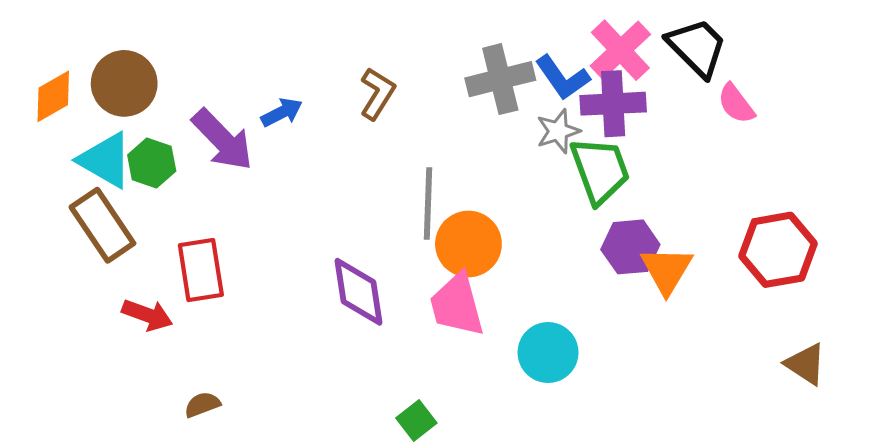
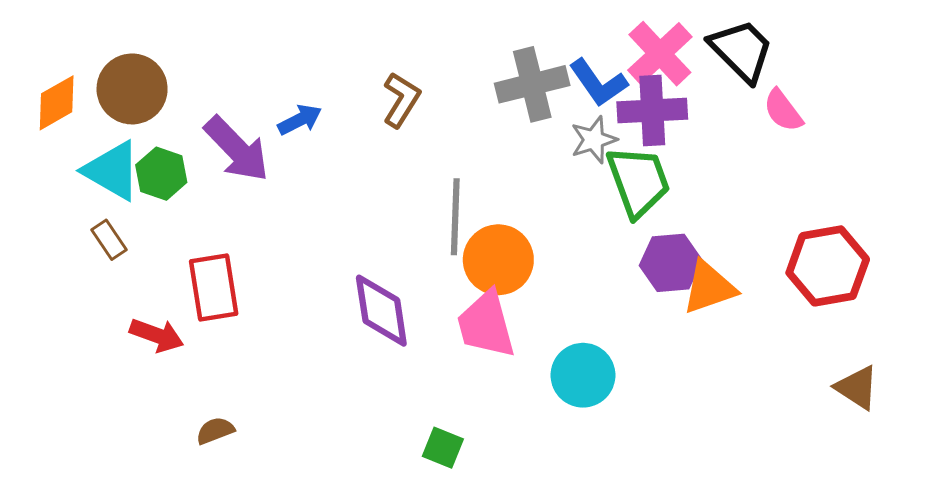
brown rectangle: (102, 225) -> (109, 240), size x0.5
orange triangle: (667, 270) -> (709, 287), turned 40
green square: (416, 420) -> (443, 448), turned -30

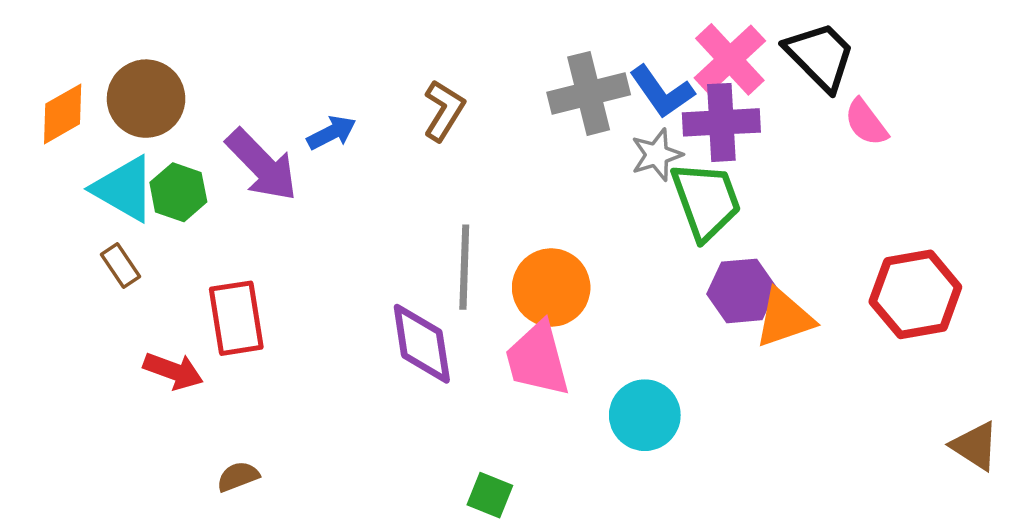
gray line: (455, 217) -> (464, 267), moved
brown triangle: (857, 388) -> (975, 446), moved

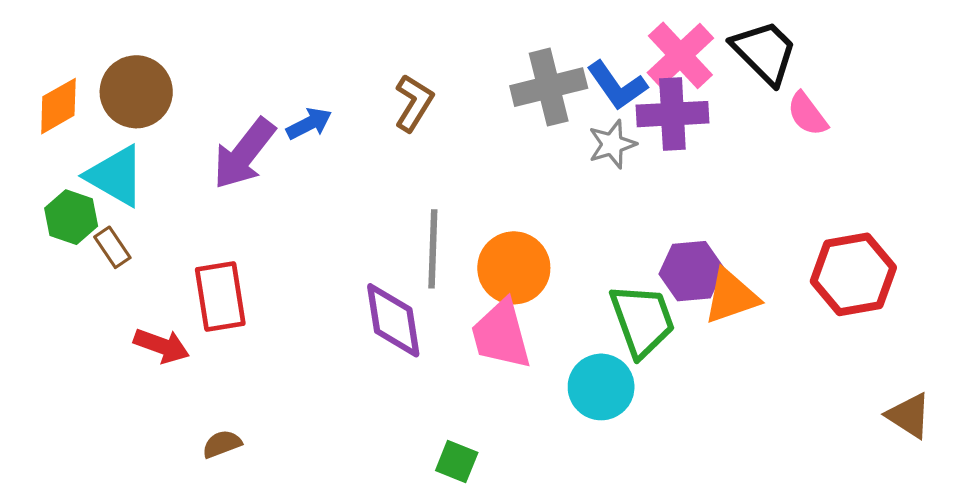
purple arrow: (262, 165) -> (244, 154), turned 82
green hexagon: (178, 192) -> (71, 217), moved
green trapezoid: (706, 201) -> (642, 320), moved

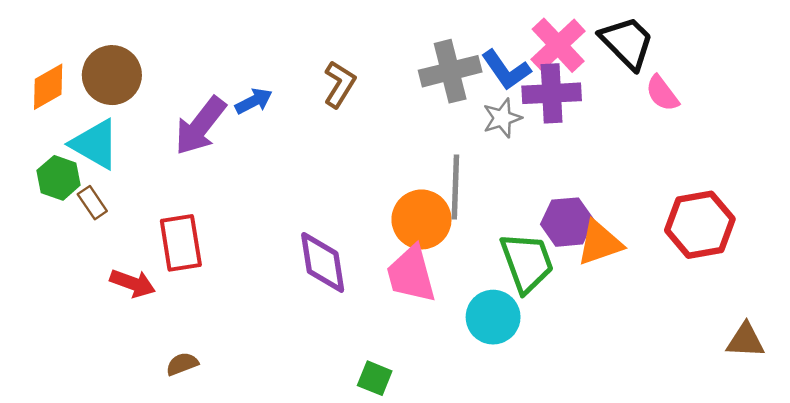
gray line: (433, 249) -> (455, 187), moved
brown triangle: (909, 416) -> (745, 340), turned -30

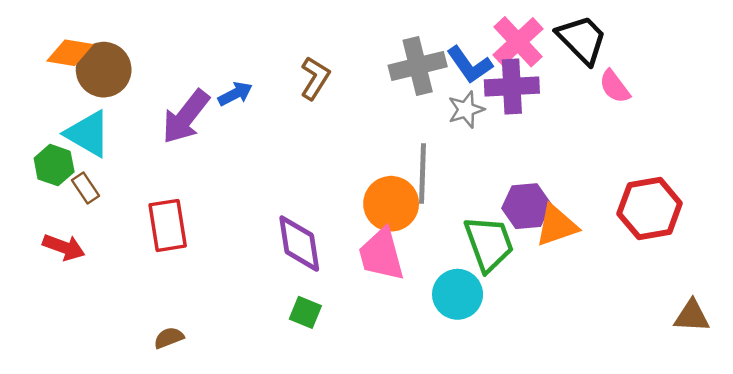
orange diamond: (48, 87) -> (70, 53), moved, turned 39
red arrow: (133, 283) -> (64, 247), moved
green square: (375, 378) -> (305, 312), moved

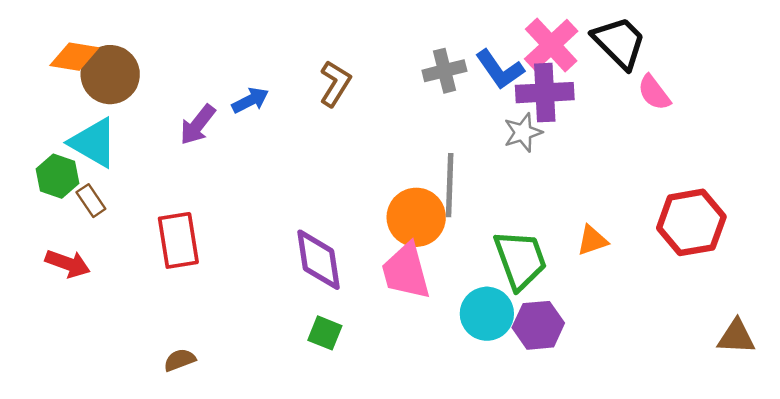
gray cross: (418, 66) -> (444, 71), size x0.7
gray star: (466, 109) -> (523, 132), moved
purple arrow: (186, 117) -> (198, 125), size x0.7
purple hexagon: (526, 206) -> (538, 325), moved
orange triangle: (557, 225) -> (592, 240), size x0.7

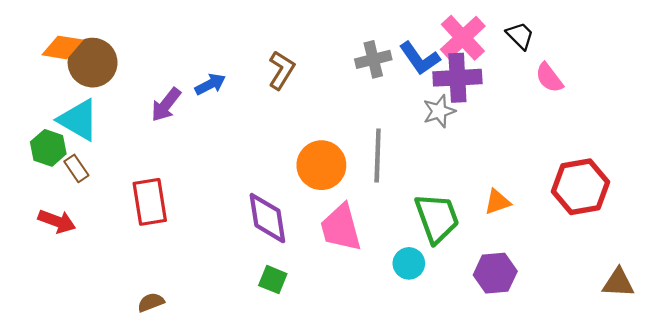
black trapezoid: (619, 42) -> (520, 36), size x0.6
orange circle: (416, 217) -> (321, 165), moved
cyan circle: (487, 314) -> (409, 263), size x0.7
purple hexagon: (538, 325) -> (495, 273), moved

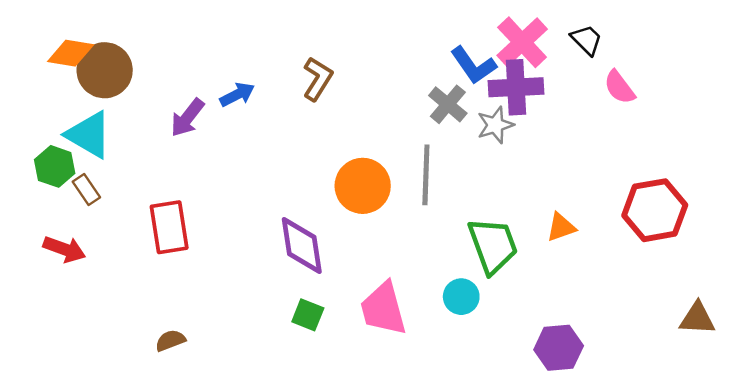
gray cross: (373, 59) -> (448, 104), moved, turned -36
pink trapezoid: (341, 228) -> (383, 309), moved
purple hexagon: (495, 273) -> (559, 348), moved

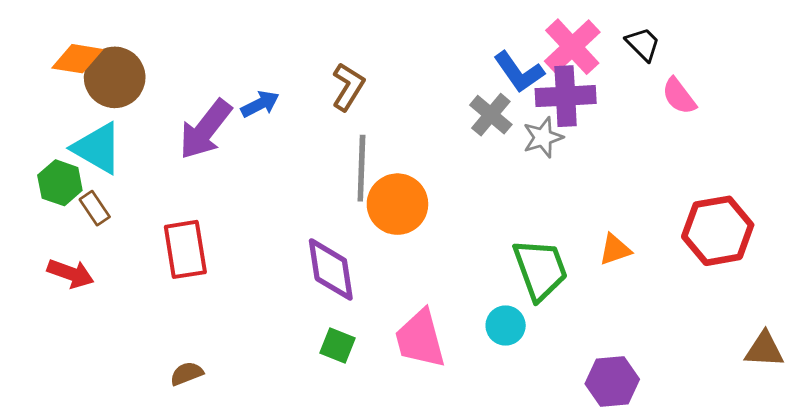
purple arrow: (187, 118) -> (205, 129), size x1.4
gray line: (426, 175) -> (361, 168), moved

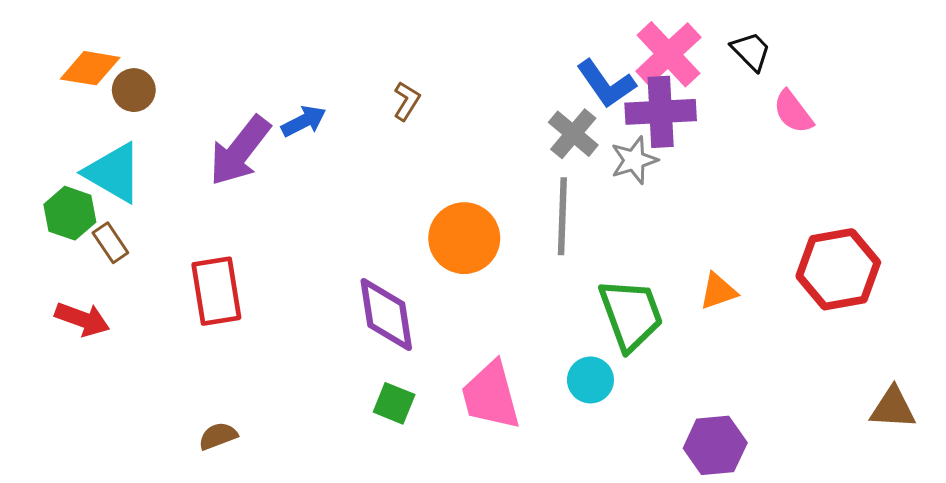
brown circle: (115, 77) -> (134, 90), size x0.6
brown L-shape: (348, 87) -> (407, 101), size x0.7
gray line: (361, 168) -> (562, 216), moved

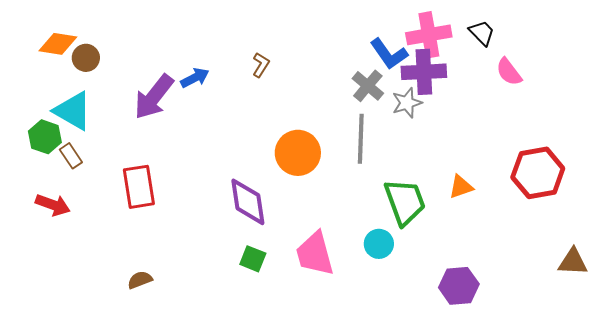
pink cross: (668, 54) -> (429, 35), turned 33

